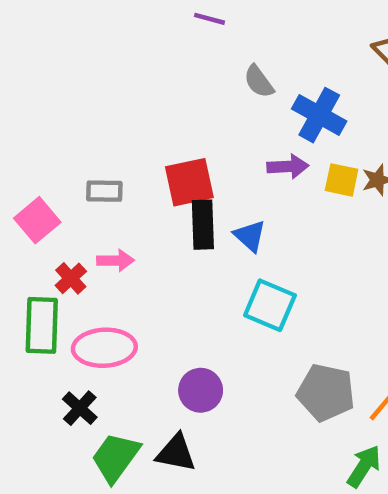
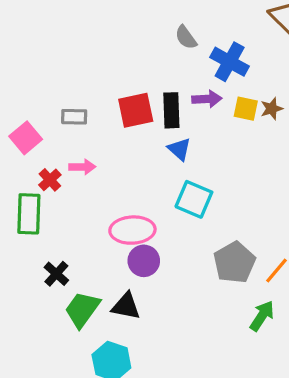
black rectangle: (203, 225) -> (171, 110), moved
pink ellipse: (104, 348) -> (132, 230), moved
gray pentagon: (326, 392) -> (234, 262), turned 30

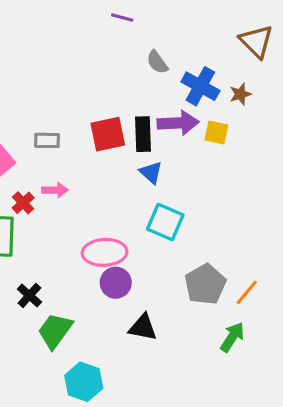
purple arrow: (207, 99) -> (178, 123), size x1.4
brown star: (272, 109) -> (240, 94), moved
black triangle: (126, 306) -> (143, 327), moved

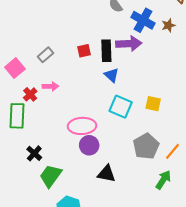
yellow square: (216, 133) -> (153, 104), moved
red square: (108, 134) -> (84, 51), size x0.6
gray rectangle: (47, 140) -> (45, 55), turned -42

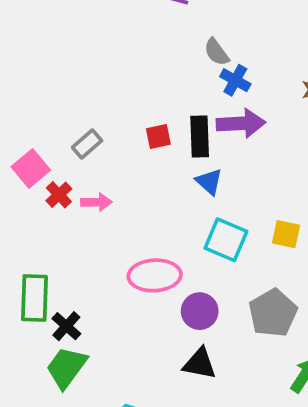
blue cross: (143, 20) -> (235, 80), moved, size x0.7
red cross: (30, 94) -> (59, 195), moved
green rectangle: (17, 116) -> (34, 298), moved
purple circle: (89, 145) -> (200, 311), moved
green trapezoid: (51, 176) -> (66, 367), moved

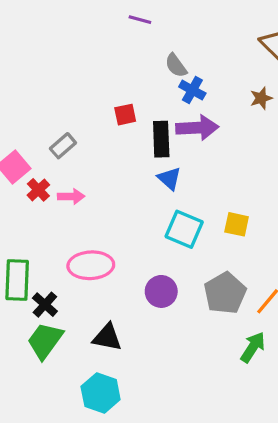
red square: (158, 137) -> (125, 115), moved
pink ellipse: (155, 275) -> (91, 265), moved
black triangle: (200, 364) -> (107, 337), moved

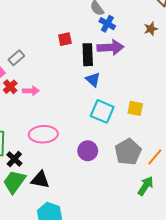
gray rectangle: (63, 146) -> (16, 58), moved
black triangle: (107, 337) -> (40, 180), moved

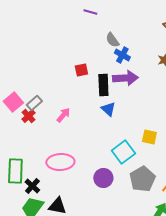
gray rectangle: (16, 58) -> (34, 103), moved
pink arrow: (31, 91) -> (63, 115), moved, turned -49
cyan square: (102, 111) -> (123, 152), moved, turned 30

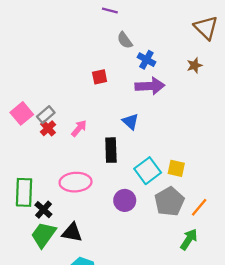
gray semicircle: (112, 40) -> (125, 40), moved
black rectangle: (103, 85) -> (111, 150), moved
red cross: (28, 116) -> (48, 128), moved
yellow square: (149, 137) -> (176, 168), moved

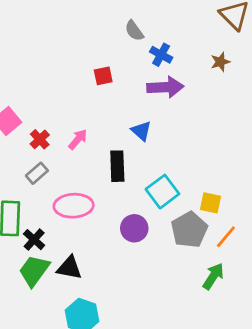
gray rectangle: (46, 115) -> (37, 173), moved
yellow square: (176, 168) -> (210, 203), moved

